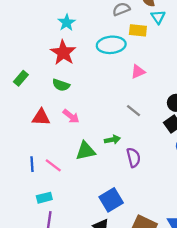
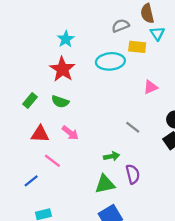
pink triangle: (138, 72) -> (151, 87), moved
green rectangle: (21, 78) -> (30, 100), moved
green triangle: (86, 151) -> (105, 184), moved
blue line: (32, 164) -> (31, 181), turned 56
pink line: (53, 165) -> (52, 161), moved

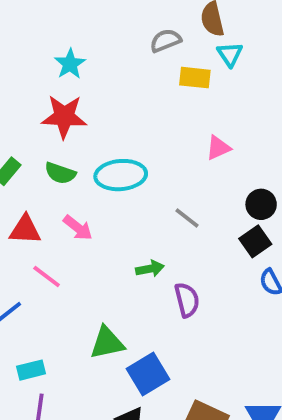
cyan ellipse: (110, 61) -> (121, 175), moved
red star: (62, 69) -> (64, 117), turned -30
green triangle: (105, 184) -> (107, 343), moved

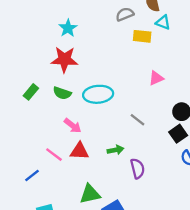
cyan triangle: (230, 54) -> (163, 22), turned -35
red triangle: (25, 230) -> (80, 151), moved

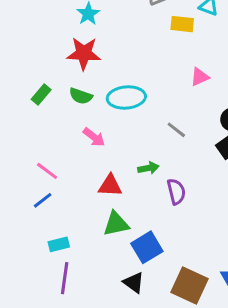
red triangle: (80, 151) -> (110, 186), moved
pink line: (54, 155) -> (47, 171), moved

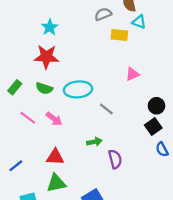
gray line: (176, 130) -> (106, 109), moved
pink line: (47, 171) -> (28, 118), moved
red triangle: (110, 186) -> (55, 157), moved
green triangle: (116, 224) -> (56, 183), moved

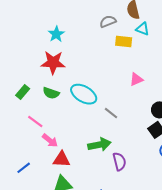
cyan ellipse: (78, 89) -> (84, 94), turned 35
pink arrow: (54, 119) -> (50, 140), moved
green arrow: (94, 142) -> (99, 145), size x1.5

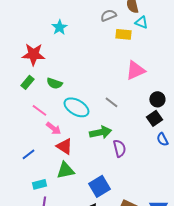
red star: (53, 63) -> (33, 54), moved
pink triangle: (136, 79) -> (135, 70), size x1.5
cyan ellipse: (84, 94) -> (76, 107), moved
red triangle: (62, 159) -> (64, 146), turned 30

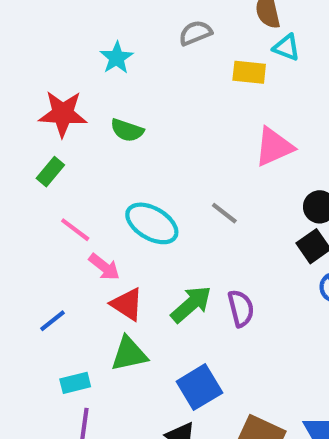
gray semicircle: (108, 15) -> (195, 33), moved
green semicircle: (54, 83) -> (127, 130), moved
green arrow: (100, 132) -> (191, 304), moved, turned -30

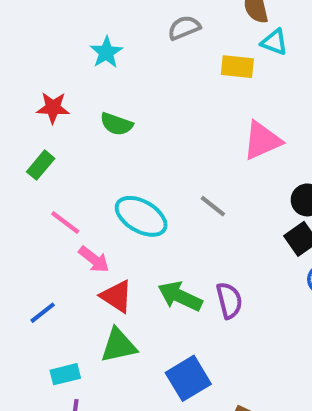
red star: (63, 114) -> (53, 108), size x0.7
green arrow: (191, 304) -> (180, 296), turned -114

